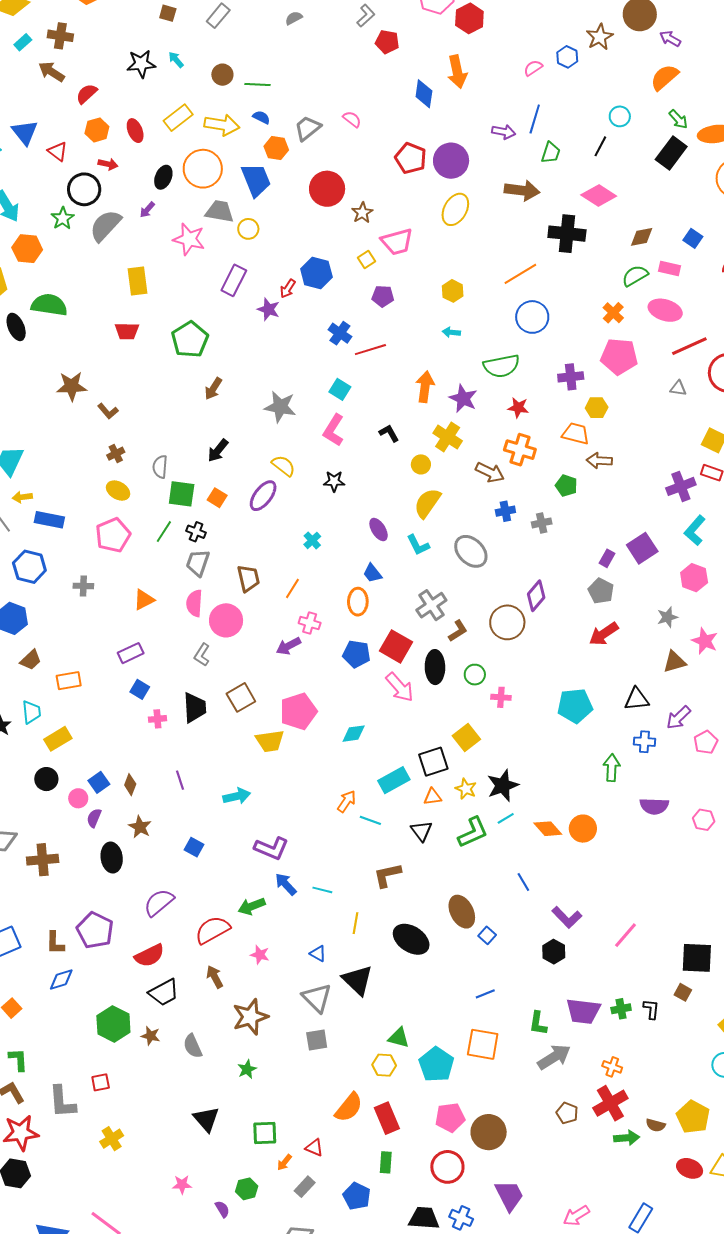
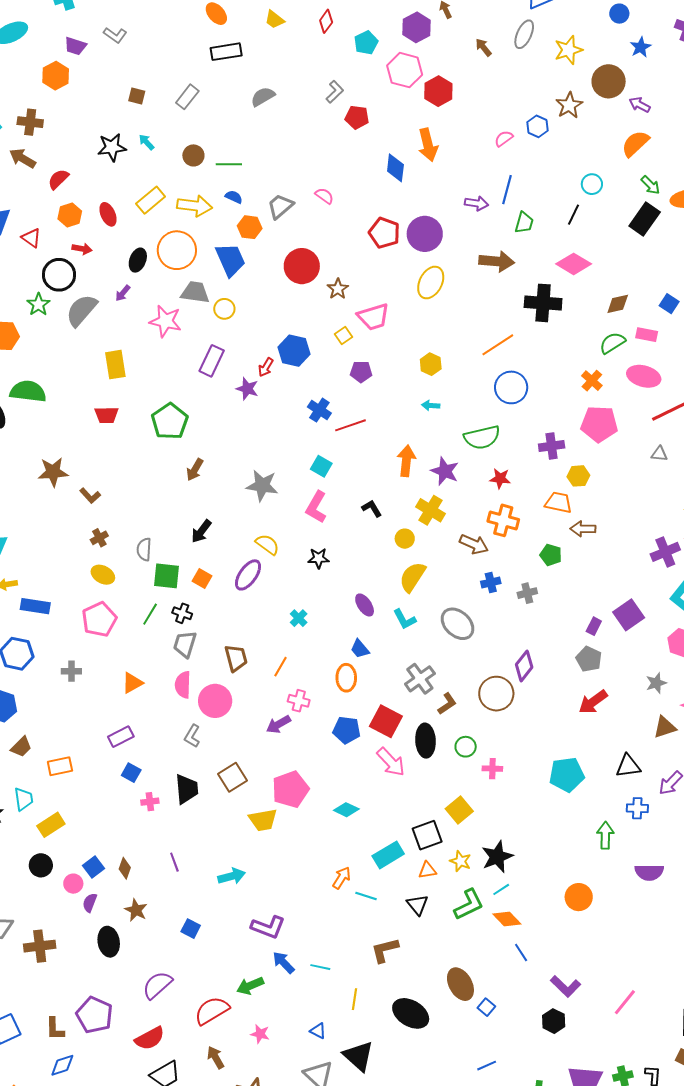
gray semicircle: (294, 18) -> (263, 97), size x1.4
cyan diamond: (354, 734) -> (346, 810), turned 35
orange diamond: (548, 829) -> (507, 919), moved

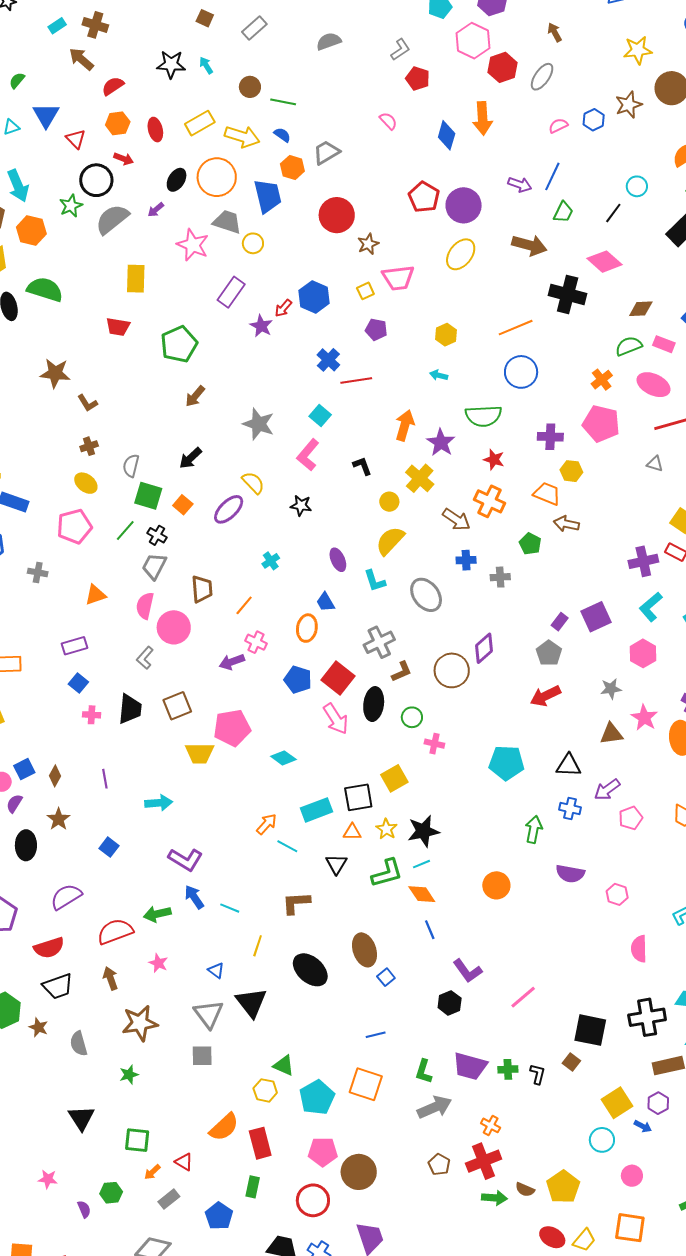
gray ellipse: (524, 34) -> (542, 77), moved
pink semicircle: (324, 196) -> (388, 121), moved

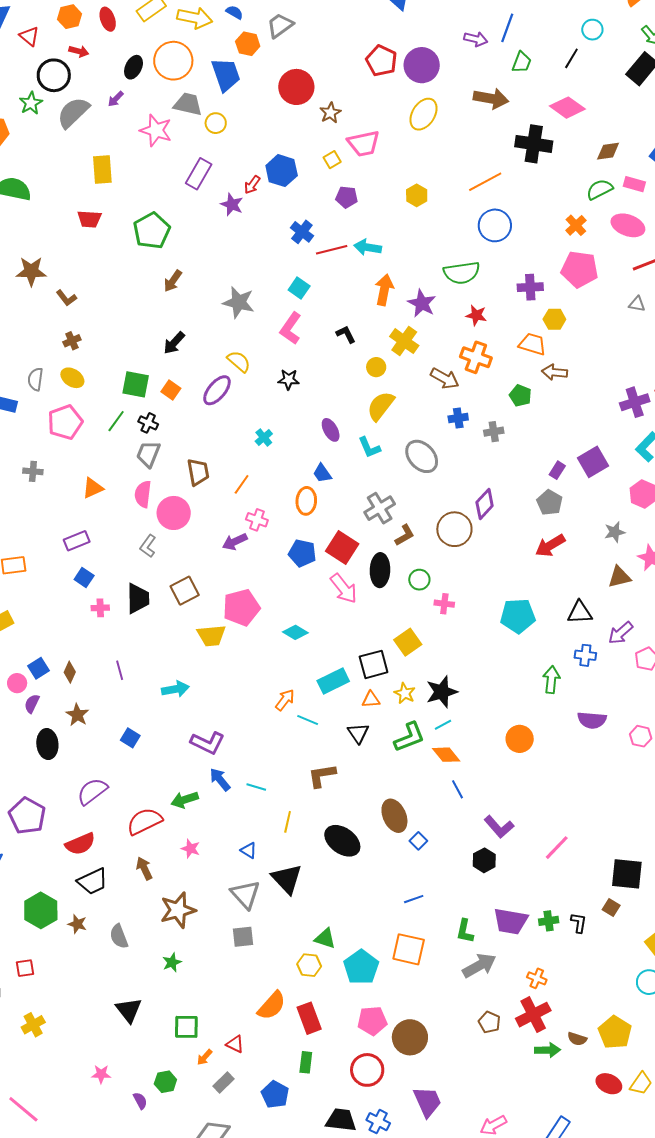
cyan arrow: (439, 375) -> (368, 247), moved, size x1.5
gray semicircle: (131, 466) -> (35, 379), moved

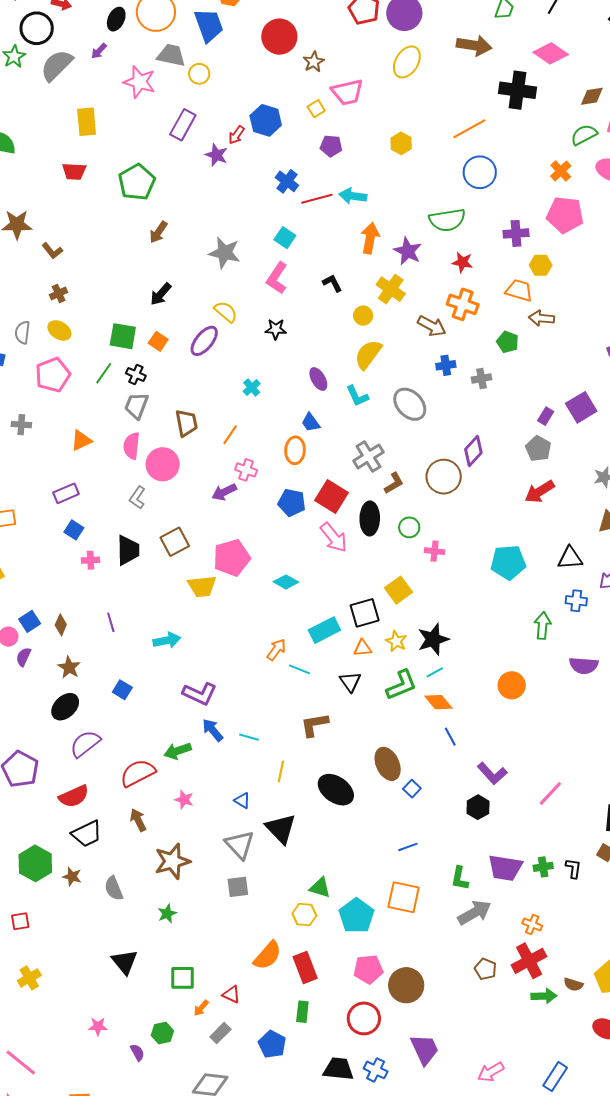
black ellipse: (47, 744) -> (65, 707), moved, turned 52

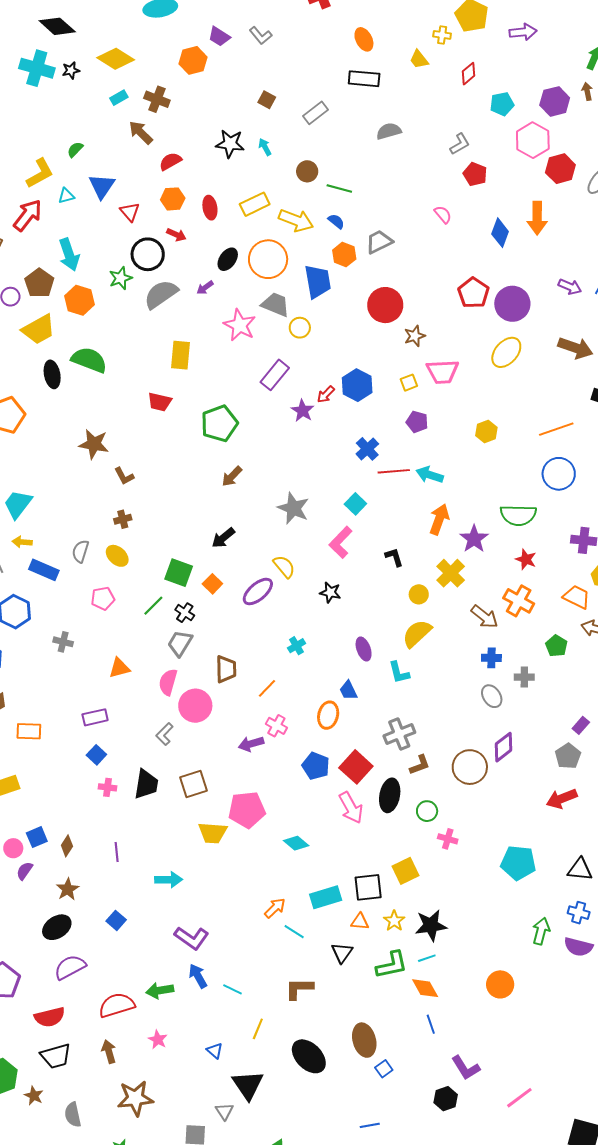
pink pentagon: (53, 375) -> (103, 598), size x0.7
gray ellipse: (410, 404) -> (492, 696), moved, size x0.7
purple semicircle: (584, 665) -> (578, 947), moved
gray triangle: (240, 845) -> (224, 1111), moved, size x0.6

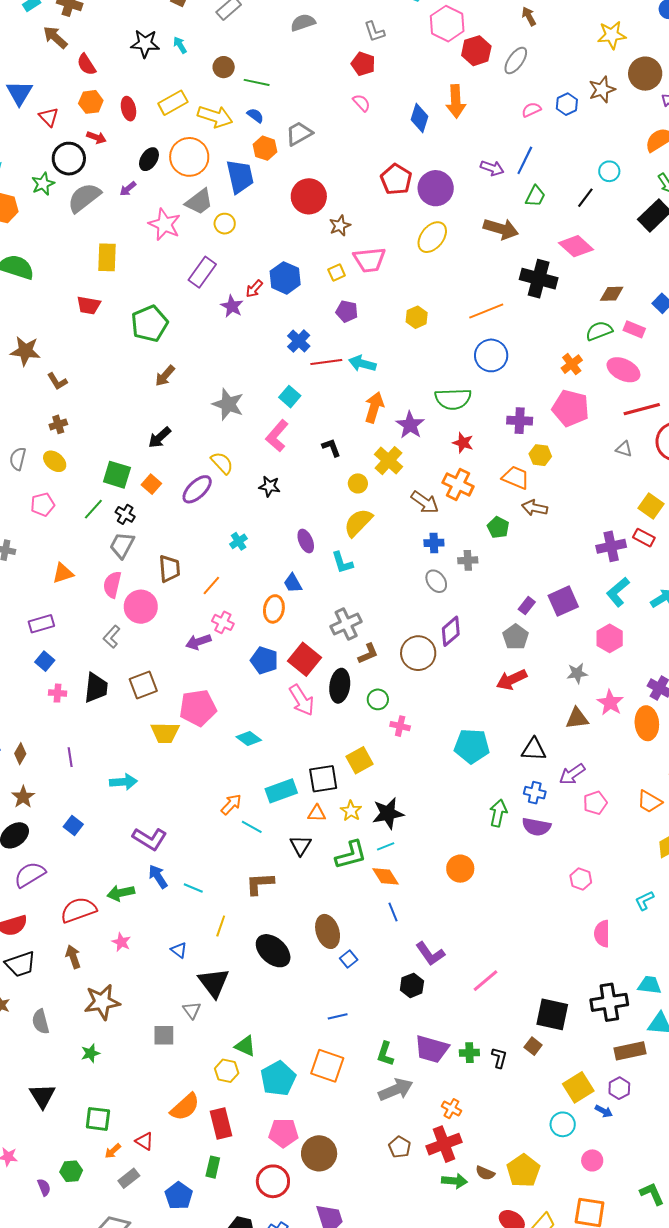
gray L-shape: (460, 144) -> (374, 32), turned 105
red semicircle: (170, 161) -> (86, 65), turned -90
red pentagon: (475, 174) -> (363, 64), moved
gray trapezoid: (275, 304) -> (199, 202), turned 124

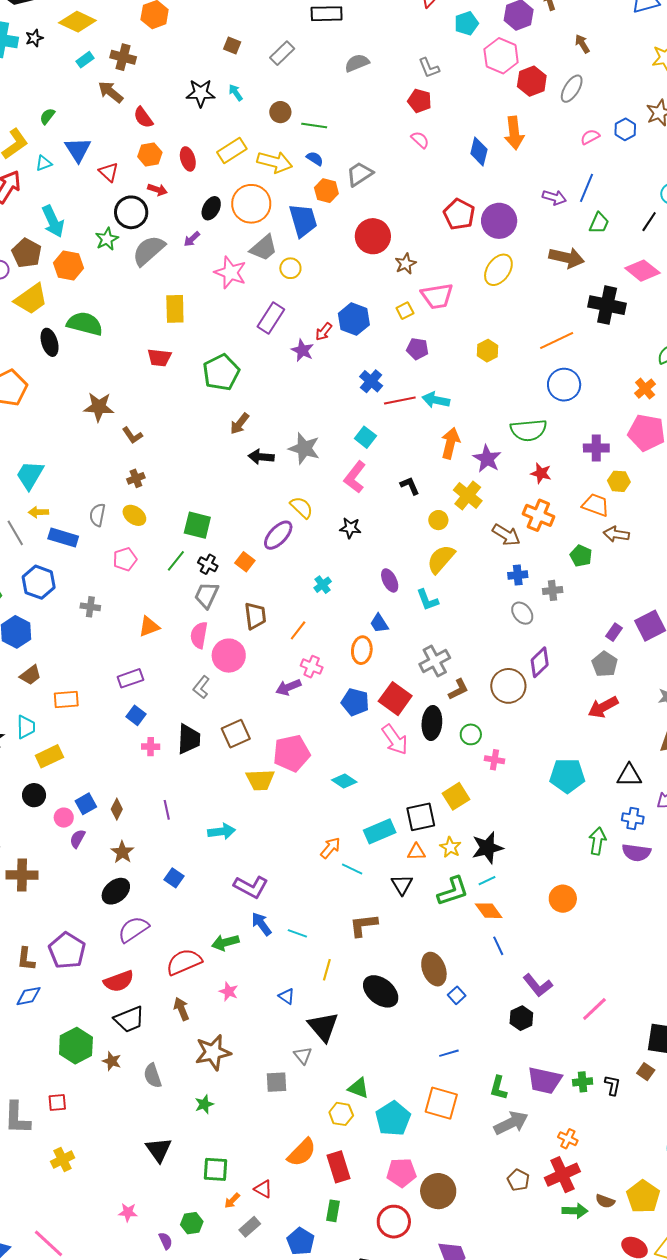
black arrow: (160, 438) -> (261, 457), moved, turned 50
orange square: (151, 484) -> (245, 562), moved

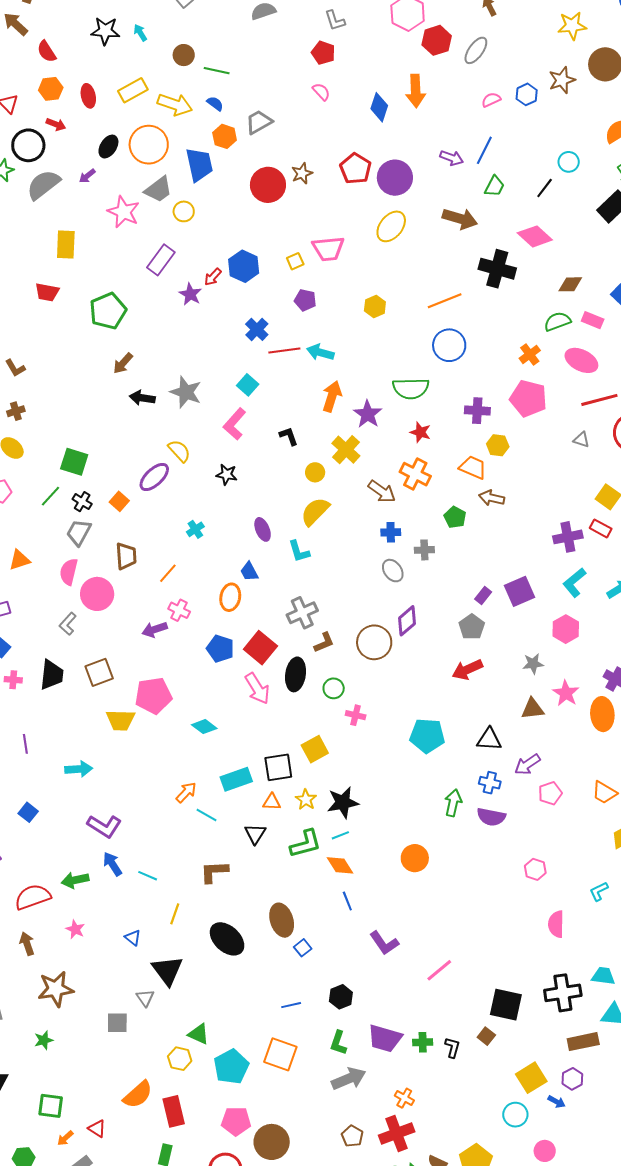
brown star: (406, 264) -> (302, 173), moved
black hexagon: (521, 1018) -> (341, 997), moved

